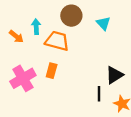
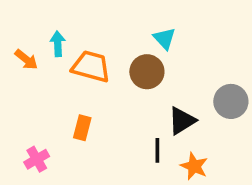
brown circle: (71, 16) -> (147, 72), moved
orange rectangle: (52, 71) -> (82, 128), moved
pink cross: (23, 78) -> (37, 159), moved, size x0.6

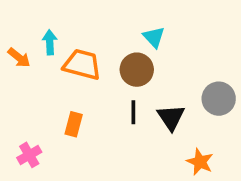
black triangle: (182, 121) -> (171, 117), turned -32
black line: (157, 150) -> (133, 112), moved
orange star: (194, 166) -> (200, 162), moved

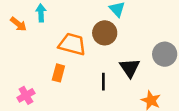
orange trapezoid: (82, 64) -> (72, 44), moved
black line: (133, 112) -> (103, 82), moved

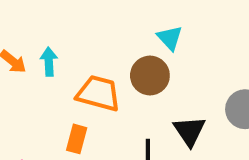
cyan arrow: (41, 13) -> (49, 62), moved

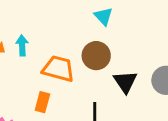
cyan triangle: (170, 38) -> (103, 16), moved
black triangle: (190, 131) -> (125, 82), moved

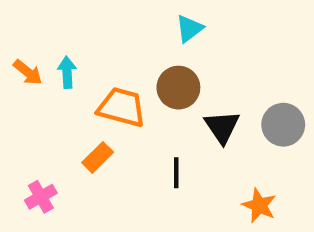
cyan triangle: (103, 16) -> (189, 29), turned 36
orange rectangle: (42, 102) -> (98, 157), turned 30

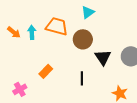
orange trapezoid: (122, 107) -> (57, 26), moved

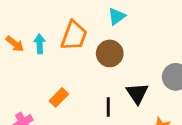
orange trapezoid: (57, 26) -> (74, 36), turned 95
black triangle: (103, 57) -> (137, 93), moved

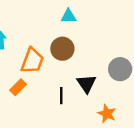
cyan triangle: (117, 16) -> (68, 16), turned 35
orange trapezoid: (74, 36) -> (32, 61), moved

